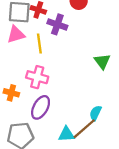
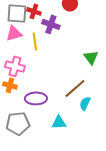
pink cross: (37, 77) -> (15, 66), moved
purple ellipse: (41, 107) -> (36, 98), turned 60
brown line: (84, 129) -> (75, 88), moved

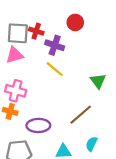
yellow line: (35, 41) -> (55, 69), moved, turned -42
cyan semicircle: (85, 103) -> (92, 144), moved

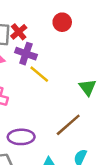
red cross: (36, 31) -> (19, 32), turned 32
purple cross: (55, 45) -> (26, 54), moved

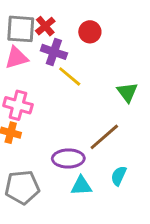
red circle: (62, 22) -> (90, 32), moved
purple ellipse: (21, 137) -> (68, 158), moved

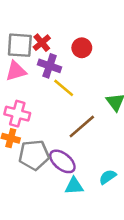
brown line: (104, 137) -> (82, 127), moved
purple ellipse: (68, 158) -> (62, 161), turned 40
cyan semicircle: (119, 176) -> (108, 177), turned 30
gray pentagon: (22, 187) -> (34, 155), moved

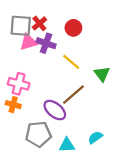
pink triangle: (16, 71) -> (28, 42), moved
yellow line: (64, 88) -> (71, 62), moved
gray pentagon: (34, 155) -> (38, 134), moved
purple ellipse: (62, 161) -> (55, 110), moved

